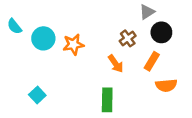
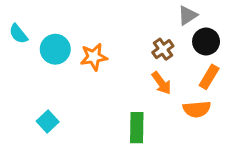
orange rectangle: (152, 61) -> (209, 77), moved
orange arrow: (116, 64) -> (161, 83), moved
orange semicircle: (166, 85) -> (197, 109), moved

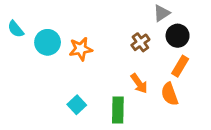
orange arrow: (161, 83) -> (139, 83), moved
orange semicircle: (197, 109) -> (170, 94), turned 75
cyan square: (48, 121) -> (77, 105), moved

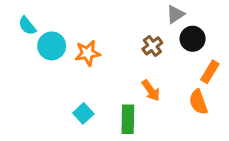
cyan semicircle: (16, 29) -> (27, 26), moved
orange rectangle: (180, 66) -> (210, 72), moved
orange semicircle: (170, 94) -> (198, 102), moved

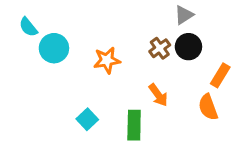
black circle: (193, 39) -> (188, 47), moved
orange star: (88, 53) -> (107, 60), moved

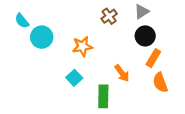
brown cross: (160, 48) -> (109, 16), moved
orange rectangle: (220, 75) -> (153, 58), moved
cyan square: (87, 119) -> (74, 78), moved

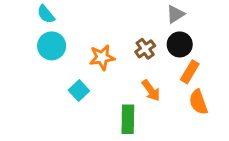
brown cross: (109, 16) -> (145, 49), moved
cyan semicircle: (22, 21) -> (46, 14), moved
cyan square: (74, 78) -> (79, 91), moved

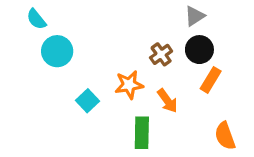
cyan semicircle: (46, 14) -> (36, 19), moved
orange star: (102, 57) -> (129, 85), moved
orange semicircle: (198, 102) -> (225, 136), moved

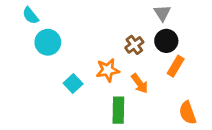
gray triangle: (195, 16) -> (162, 13), turned -30

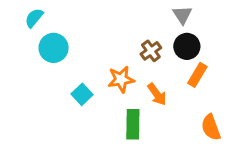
cyan semicircle: (31, 16) -> (34, 18), turned 78

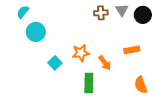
black circle: (187, 46) -> (143, 15), moved
brown cross: (151, 51) -> (101, 13), moved, turned 32
orange rectangle: (197, 75) -> (132, 50), turned 49

